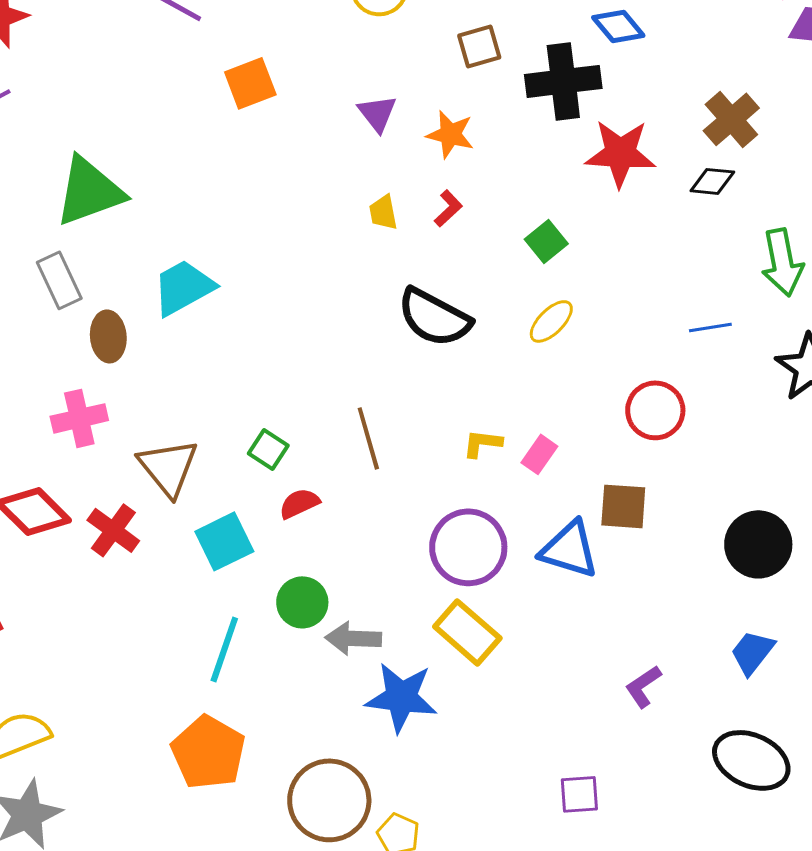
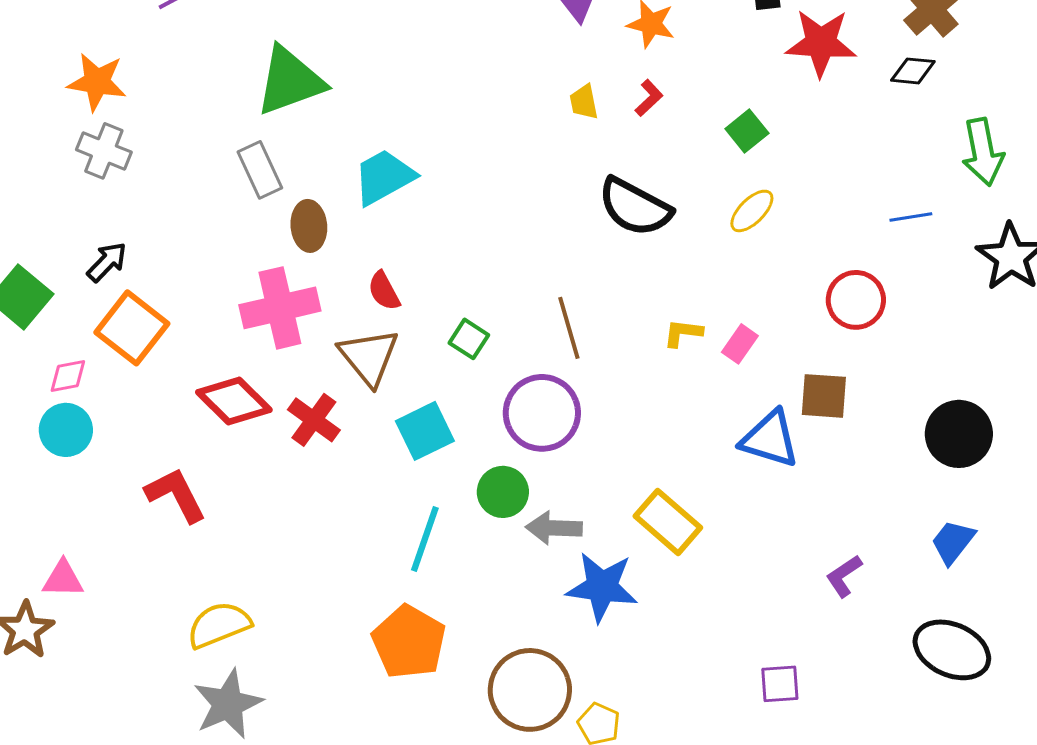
pink cross: (79, 418) -> (280, 308), size x1.4
red semicircle: (299, 503) -> (384, 291), moved, turned -93
purple circle: (468, 547) -> (542, 413), moved

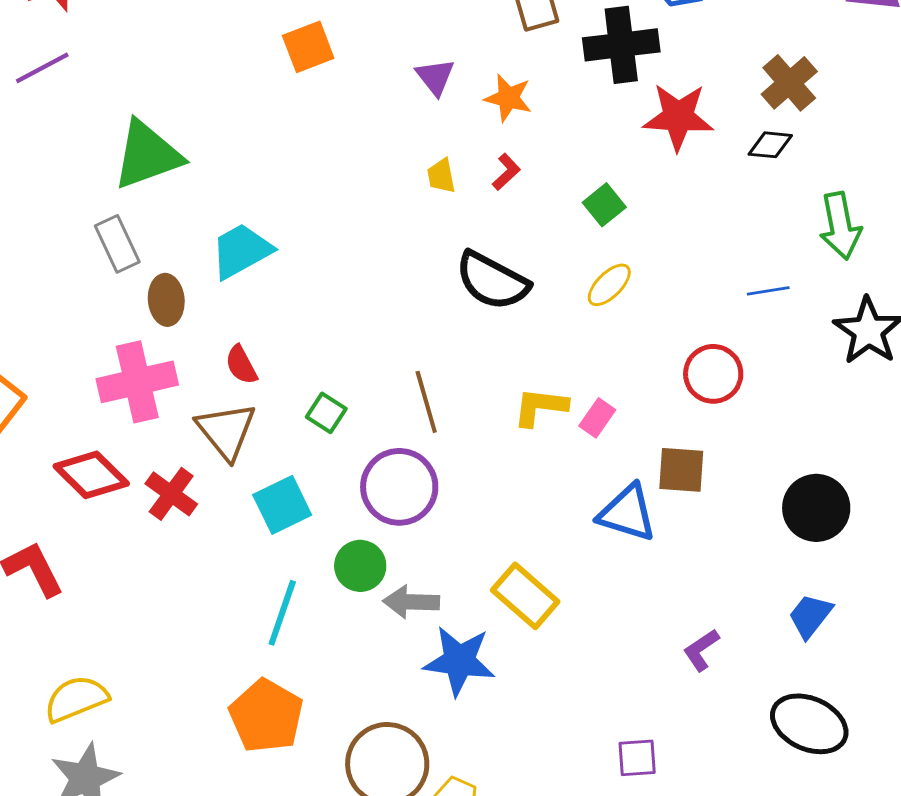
yellow L-shape: (683, 333) -> (540, 407), size x1.4

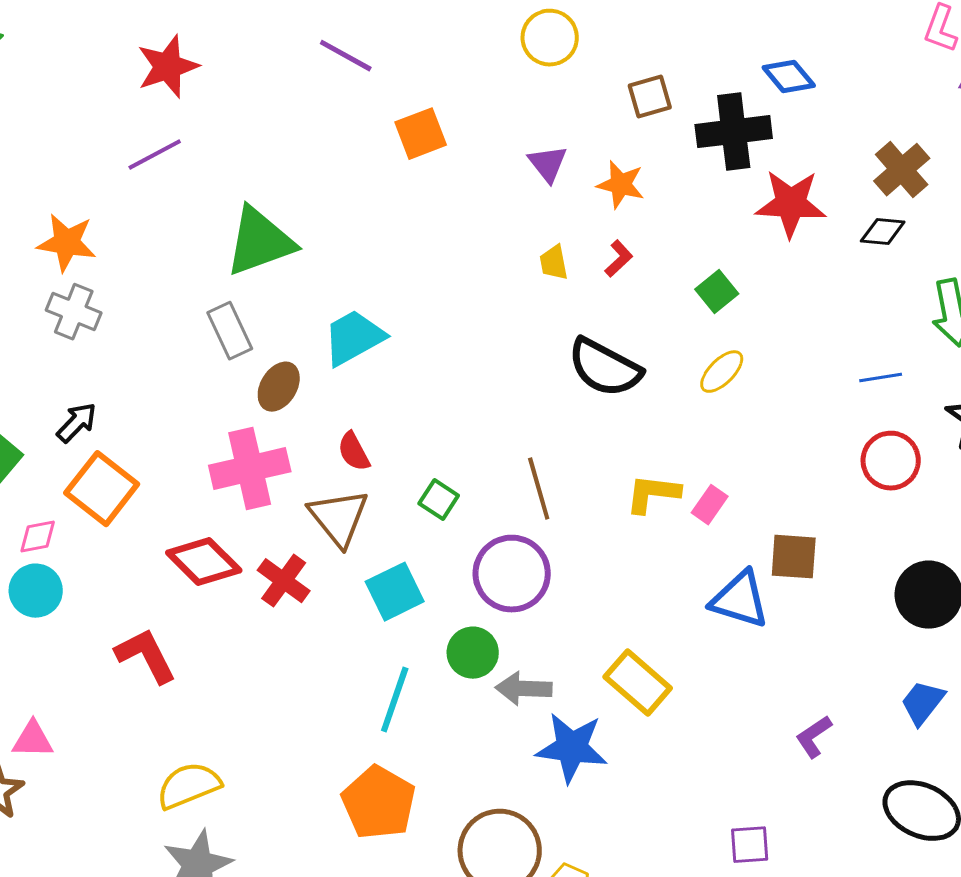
brown ellipse: (166, 300) -> (279, 387), turned 36
red circle: (713, 374) -> (891, 461), moved

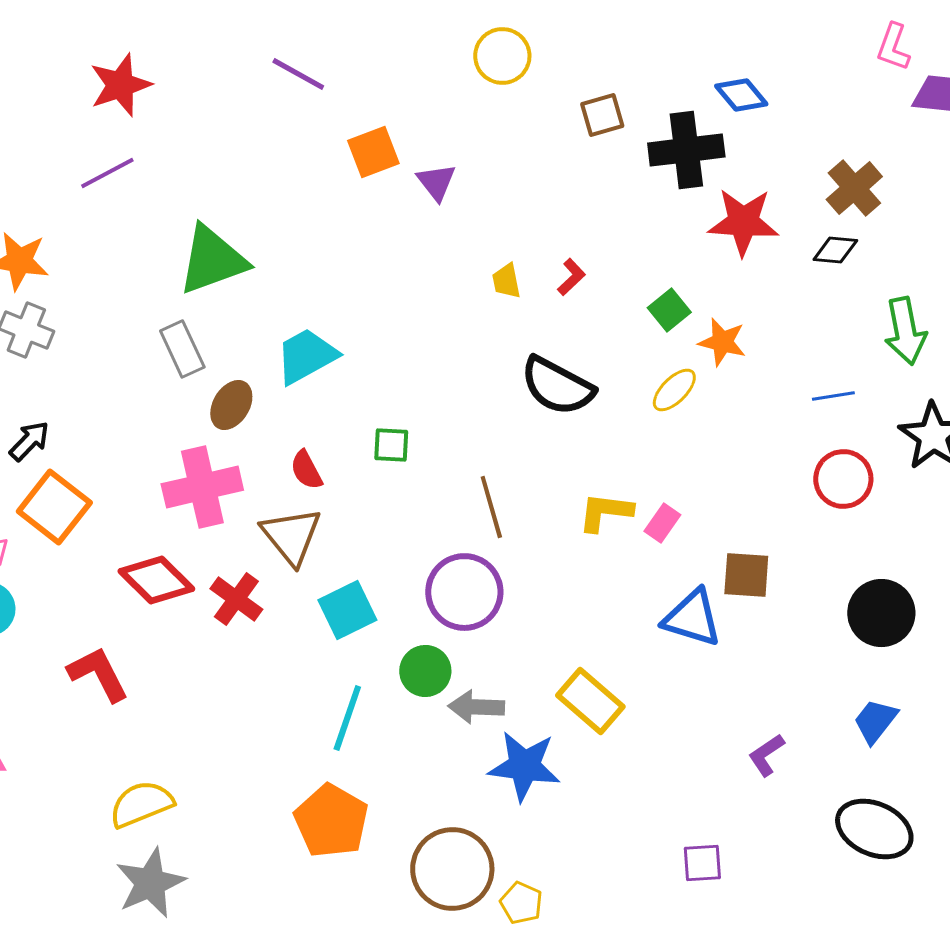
purple triangle: (548, 164) -> (436, 182), moved
orange star: (621, 185) -> (722, 342), moved
green square: (439, 500) -> (391, 445), moved, turned -30

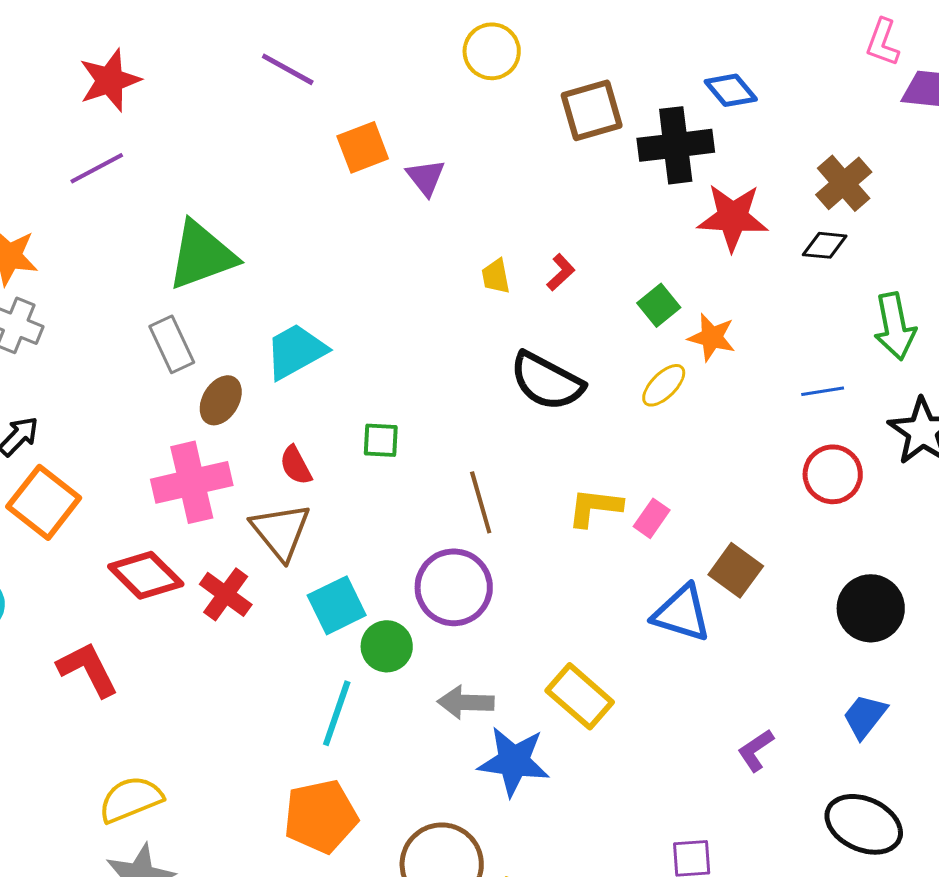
brown square: (602, 115) -> (592, 110), size x1.4
brown square: (746, 575) -> (736, 570), turned 32
green circle: (425, 671) -> (387, 646), moved
orange pentagon: (331, 821) -> (321, 816), turned 30

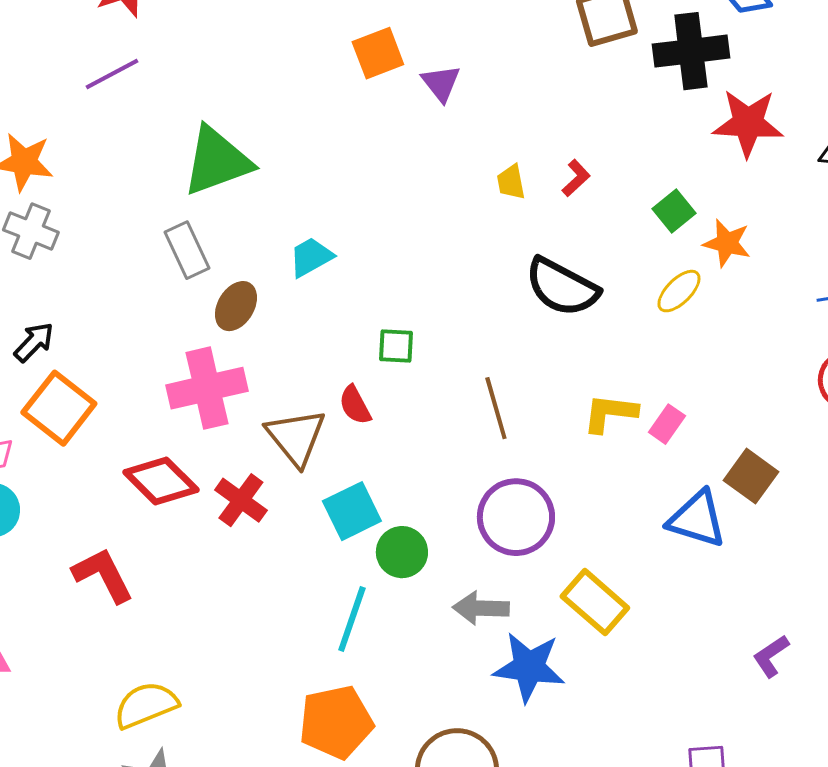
cyan trapezoid: (296, 351) -> (311, 257), size x0.7
red semicircle: (296, 465) -> (355, 405), moved
purple circle: (454, 587) -> (516, 517), moved

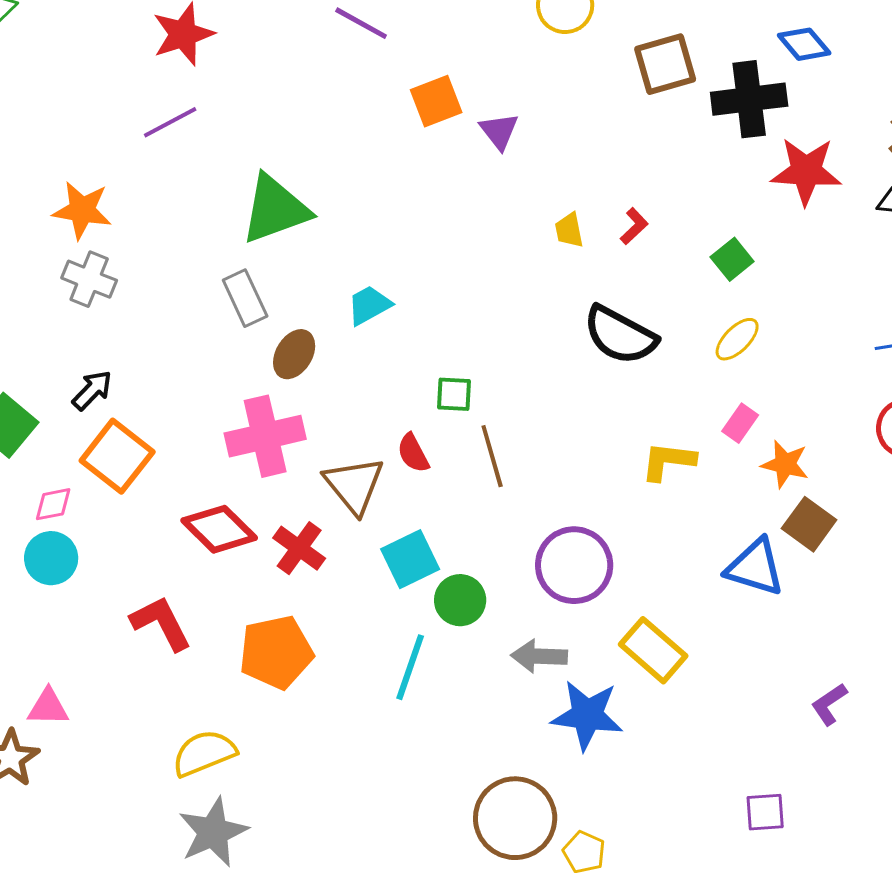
orange star: (727, 243) -> (785, 464), moved
brown line: (496, 408) -> (492, 456), moved
pink rectangle: (667, 424) -> (740, 423), moved
orange pentagon: (336, 722) -> (276, 652), moved

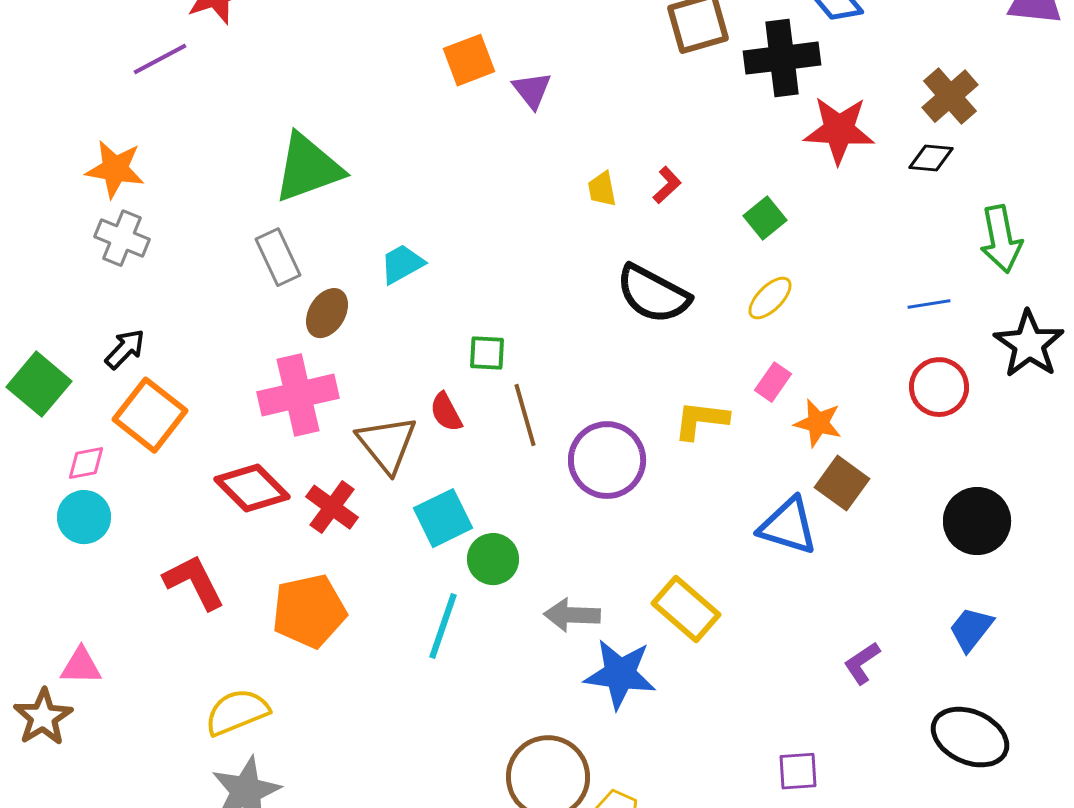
purple line: (170, 122) -> (160, 59), moved
purple circle: (574, 565) -> (607, 460), moved

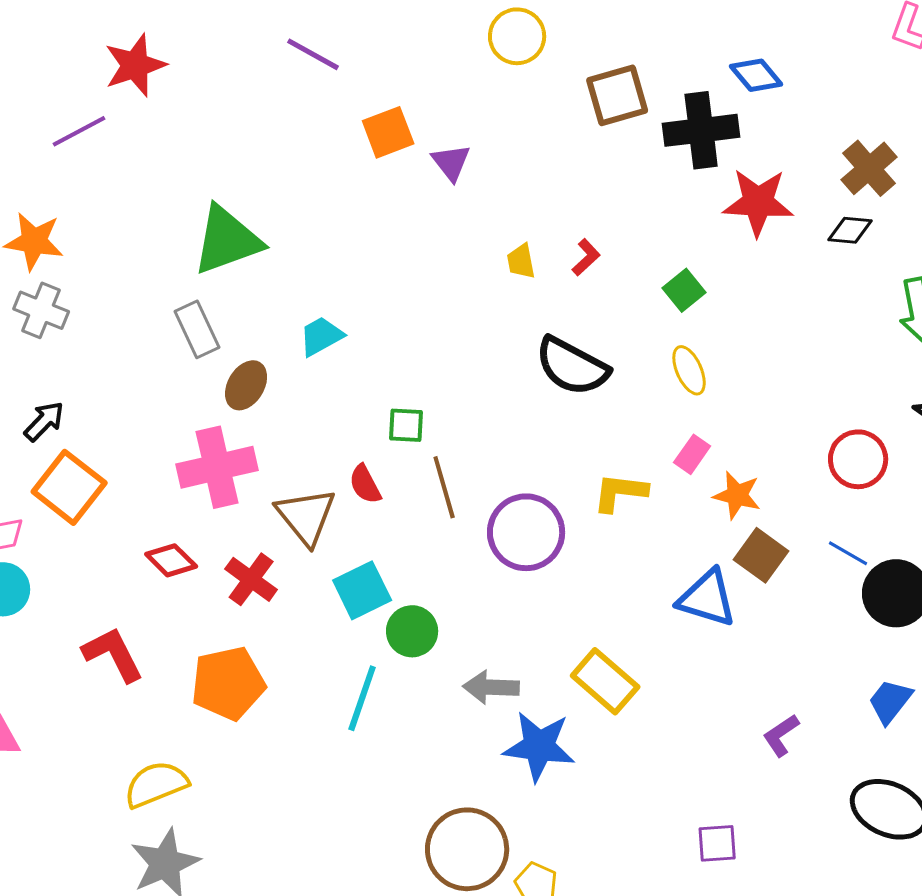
yellow ellipse: (770, 298) -> (689, 370), turned -69
blue line: (929, 304) -> (848, 553), moved, turned 39
red diamond: (252, 488) -> (171, 560), size x0.7

